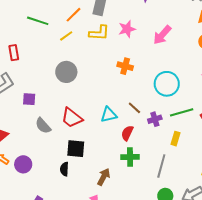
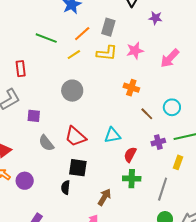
cyan circle: (167, 84) -> (172, 107), size x0.7
brown line: (134, 108) -> (147, 114), moved

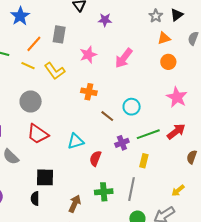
yellow L-shape: (107, 53) -> (55, 71), moved, turned 55
yellow line: (74, 55) -> (28, 66), turned 64
red trapezoid: (75, 137) -> (38, 134), moved
green cross: (132, 179) -> (104, 192), moved

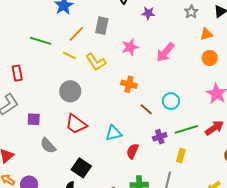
gray star: (156, 16) -> (191, 12), moved
black square: (45, 177) -> (81, 168), turned 30

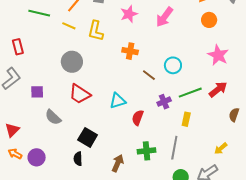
yellow L-shape: (96, 62) -> (96, 31), turned 50

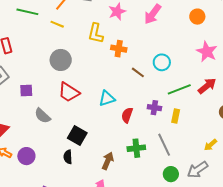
yellow L-shape: (96, 31) -> (96, 33), moved
purple cross: (164, 102) -> (154, 108), moved, turned 32
gray line: (174, 148) -> (164, 145), turned -35

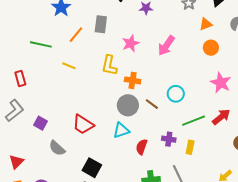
yellow line: (57, 24) -> (69, 66), moved
gray circle: (61, 60) -> (128, 105), moved
purple square: (26, 91) -> (40, 123), turned 32

